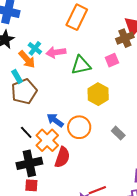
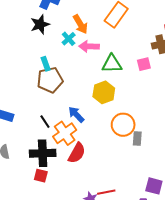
orange arrow: (27, 59) -> (80, 24), moved
yellow hexagon: (98, 94) -> (104, 92), moved
orange circle: (79, 127) -> (123, 125), moved
gray rectangle: (118, 133) -> (137, 139), turned 40

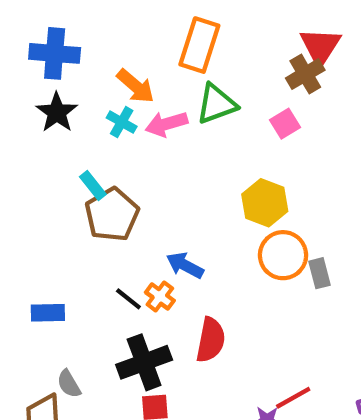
green triangle: (112, 64) -> (216, 104), moved
yellow hexagon: (104, 92) -> (265, 203), moved
orange cross: (65, 133) -> (160, 296), moved, size x0.6

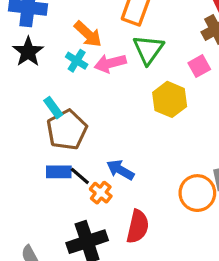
green triangle: (216, 104) -> (148, 50), turned -36
yellow hexagon: (265, 203) -> (170, 99), moved
orange circle: (283, 255) -> (197, 193), moved
black line: (128, 299) -> (80, 176), moved
blue rectangle: (48, 313) -> (59, 172), moved

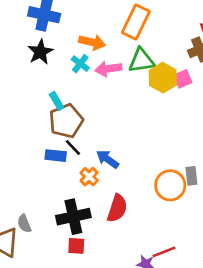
orange arrow: (88, 34) -> (92, 42), turned -35
green triangle: (148, 50) -> (141, 61), turned 40
yellow hexagon: (170, 99) -> (163, 78), moved
black line: (80, 176) -> (73, 147), moved

